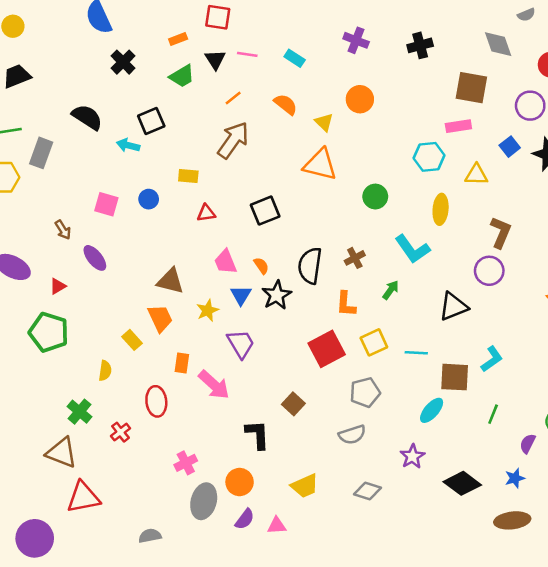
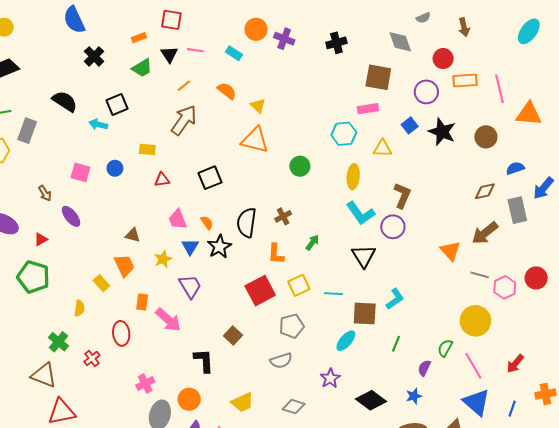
orange circle: (360, 99) -> (256, 29), moved
cyan L-shape: (412, 249) -> (361, 213), moved
brown triangle: (170, 281) -> (133, 235), size x0.7
black triangle: (453, 307) -> (364, 256), turned -40

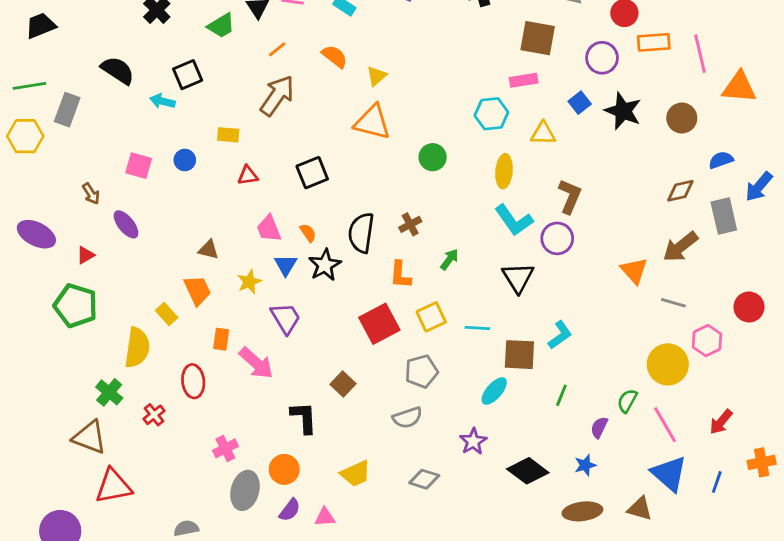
yellow triangle: (258, 106) -> (377, 76), turned 35
pink hexagon: (505, 287) -> (707, 341), moved
yellow semicircle: (79, 308) -> (137, 348), size x1.8

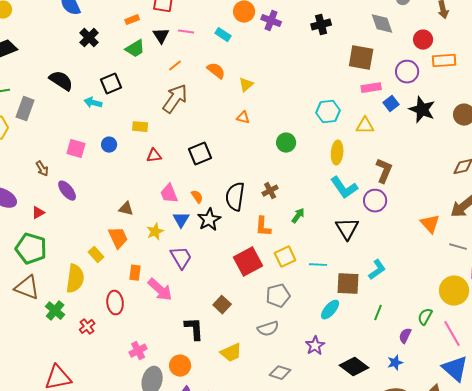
pink rectangle: (524, 80) -> (371, 88), moved
orange triangle: (372, 122) -> (243, 118), size x0.5
brown triangle: (90, 437) -> (27, 288), moved
yellow trapezoid: (356, 474) -> (231, 353), moved

